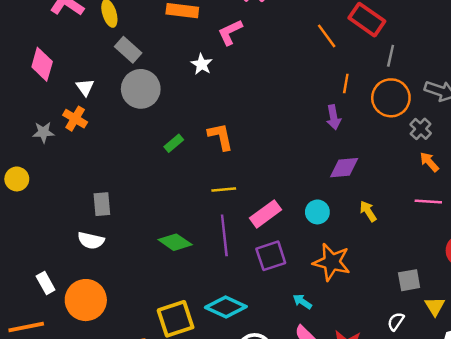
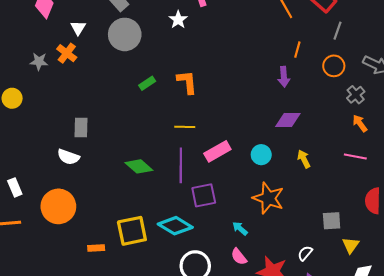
orange circle: (391, 98) -> (334, 66), size x0.7
purple square: (271, 256) -> (204, 195), moved
white rectangle: (46, 283) -> (15, 187), moved
white semicircle: (396, 321) -> (305, 253), moved

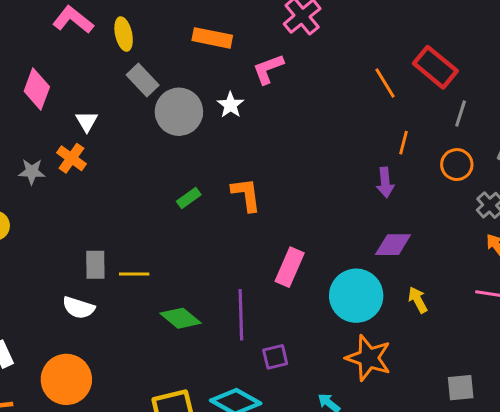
gray circle: (125, 34) -> (179, 112), moved
yellow line: (185, 127) -> (134, 274), moved
pink rectangle: (217, 151) -> (290, 267), moved, turned -35
cyan circle: (261, 155) -> (356, 296), size x1.8
purple square: (204, 195) -> (275, 357), size x0.7

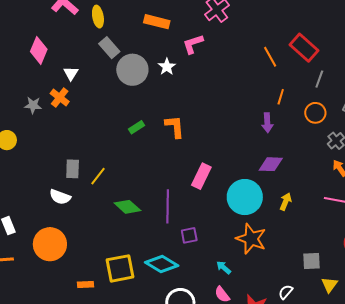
yellow line: (134, 274) -> (98, 176), turned -54
yellow arrow: (418, 300) -> (286, 202), turned 48

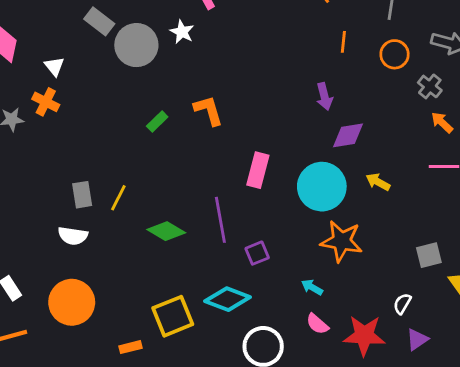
purple arrow: (267, 123) -> (324, 96), moved
yellow arrow: (286, 202) -> (378, 182), turned -72

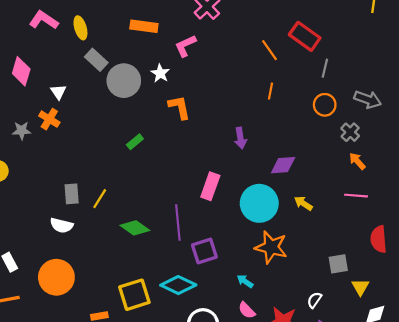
orange line: (343, 42) -> (271, 91), moved
purple arrow: (324, 96) -> (240, 138), moved
orange L-shape: (208, 110) -> (179, 107), moved
purple square: (257, 253) -> (204, 251), size x1.4

